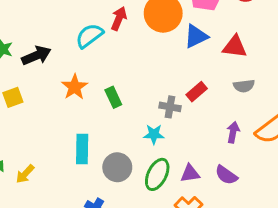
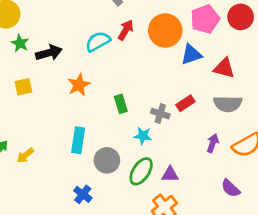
gray semicircle: (244, 86) -> (228, 104), size x1.5
green rectangle: (113, 97) -> (121, 104), moved
purple semicircle: (226, 175) -> (231, 188), moved

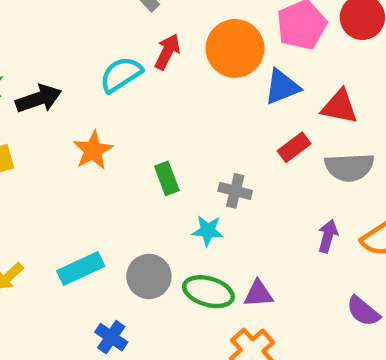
red rectangle: (185, 103) -> (294, 147), moved
cyan rectangle: (78, 140) -> (81, 269), moved, turned 60
green ellipse: (141, 171) -> (208, 292), turned 76

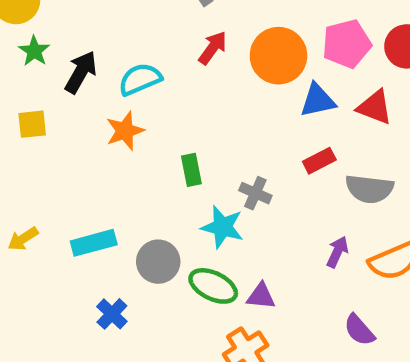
cyan semicircle: (121, 74) -> (140, 79), moved
black arrow: (39, 99) -> (81, 72), turned -51
red triangle: (340, 107) -> (375, 107), moved
cyan star: (208, 231) -> (222, 227), size x1.4

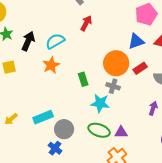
orange circle: (278, 56) -> (116, 63), moved
gray circle: (158, 262) -> (64, 129), moved

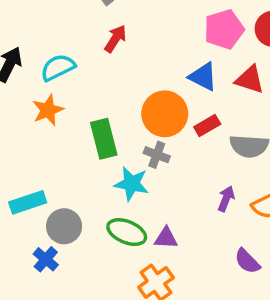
blue triangle: (136, 41) -> (203, 77), turned 42
green rectangle: (83, 79) -> (104, 139), size x1.5

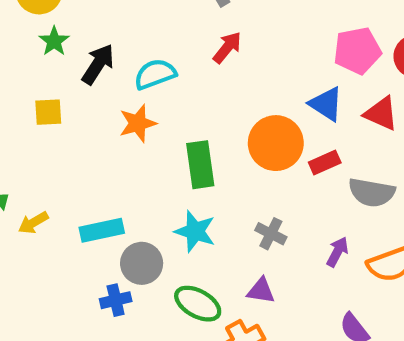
gray cross: (157, 155) -> (271, 234), moved
cyan star: (132, 184) -> (195, 231), moved
green ellipse: (127, 232) -> (198, 304), moved
blue cross: (46, 259) -> (116, 300), turned 30

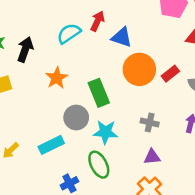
cyan semicircle: (155, 74) -> (69, 33), moved
blue triangle: (326, 104) -> (122, 37), moved
gray circle: (142, 263) -> (76, 118), moved
green ellipse: (198, 304) -> (99, 165), moved, turned 48

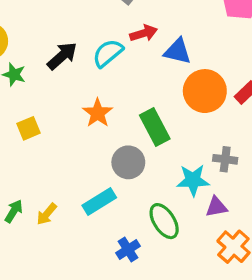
red arrow: (97, 21) -> (144, 33), turned 54
black arrow: (25, 49) -> (62, 56), moved, turned 35
cyan star: (105, 132) -> (193, 180), moved
purple triangle: (152, 157) -> (216, 207), moved

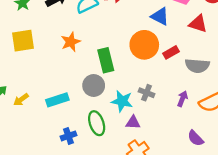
blue triangle: (177, 51) -> (160, 16), moved
yellow square: (28, 128) -> (23, 41), size x1.5
gray circle: (128, 162) -> (94, 85), moved

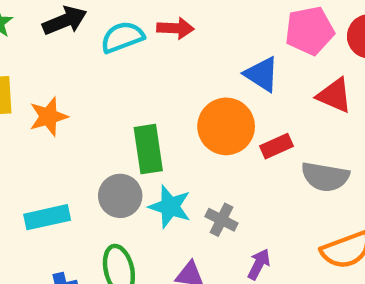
orange star: (71, 42) -> (48, 117), moved
purple arrow: (182, 99) -> (259, 264), moved
cyan star: (122, 101) -> (170, 207), moved

